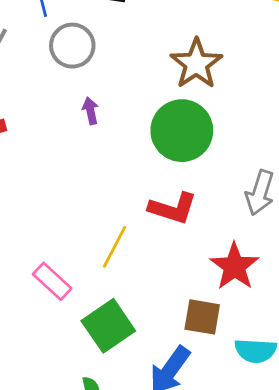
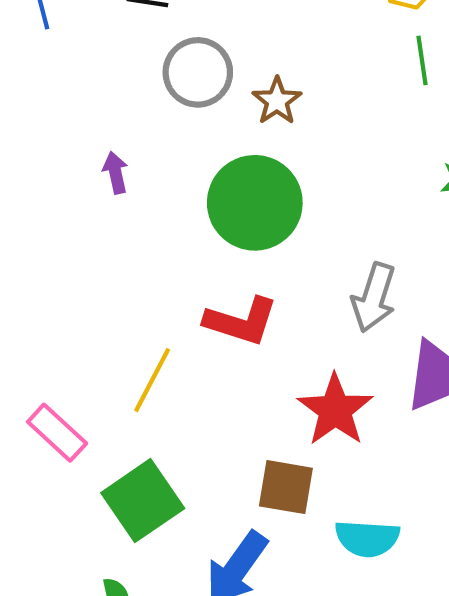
gray circle: (72, 46) -> (198, 72), moved
brown star: (196, 64) -> (277, 101), size x0.6

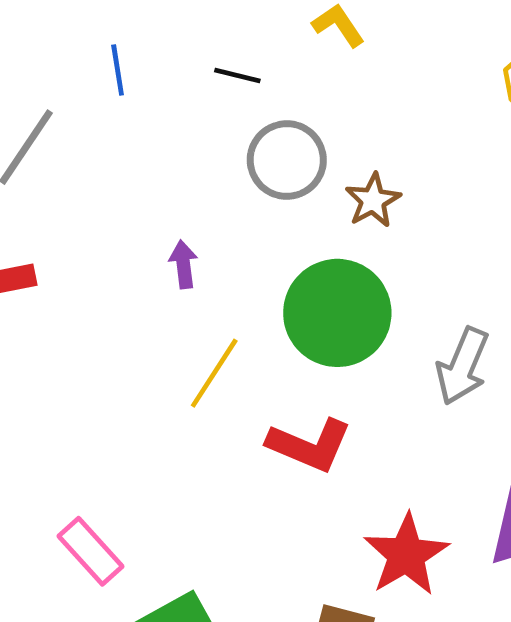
gray arrow: (374, 297) -> (463, 366), moved
yellow line: (152, 380) -> (214, 373), moved

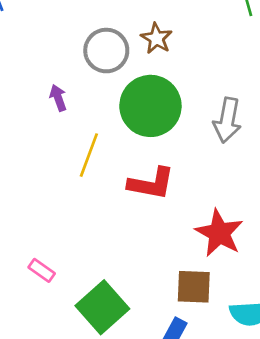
gray circle: (287, 160) -> (106, 51), moved
pink rectangle: (90, 551) -> (42, 270), size x0.7

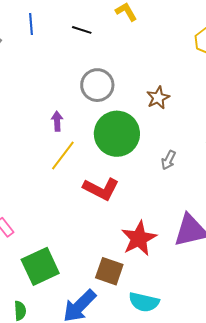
brown star: (156, 38) -> (158, 98), moved
purple arrow: (58, 98) -> (57, 121), moved
gray arrow: (227, 120) -> (168, 160), size x0.6

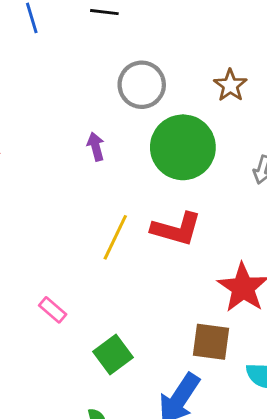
yellow line: (63, 156) -> (115, 237), moved
green square: (40, 266) -> (113, 354), size x0.7

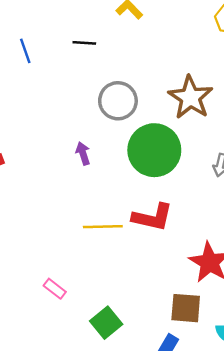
brown star: (230, 85) -> (190, 97), size x1.6
yellow line: (115, 237) -> (103, 227), turned 66

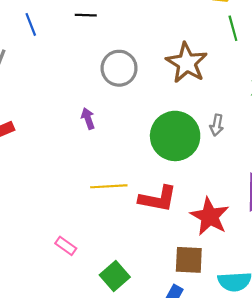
green circle: (154, 150) -> (175, 136), moved
red L-shape: (152, 217) -> (158, 199), moved

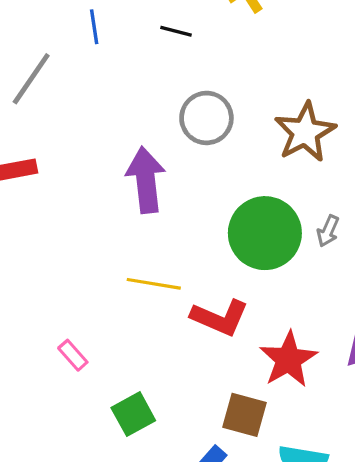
purple arrow: (88, 118) -> (146, 180), size x2.0

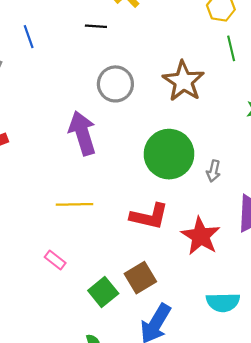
black line: (176, 31) -> (96, 26), moved
gray arrow: (328, 231) -> (213, 171), moved
yellow line: (154, 284) -> (74, 204), moved
brown square: (244, 415) -> (140, 278), moved, turned -36

